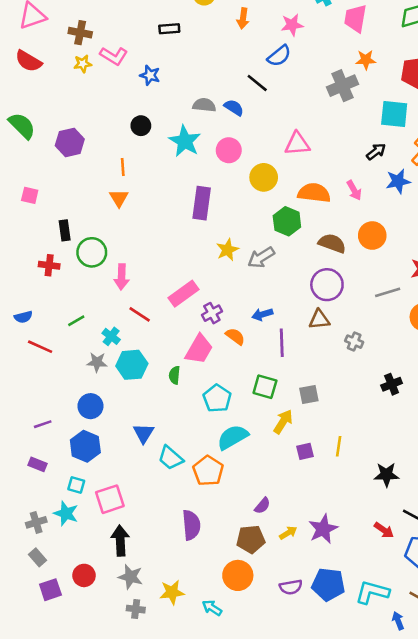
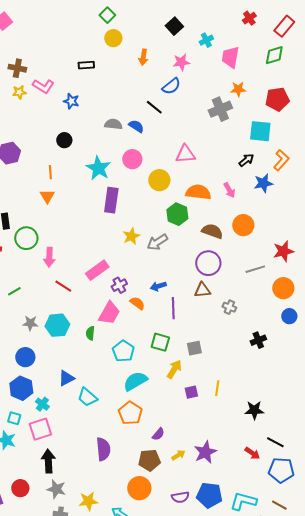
cyan star: (185, 141) -> (98, 168), moved
cyan cross: (111, 336) -> (42, 404), moved
blue triangle: (143, 433) -> (66, 378), turned 30
orange pentagon: (208, 471) -> (130, 413), moved

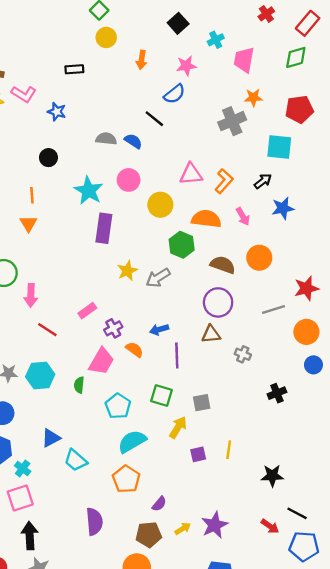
orange L-shape: (281, 160) -> (224, 181), moved
pink rectangle: (97, 270) -> (87, 311), size x0.7

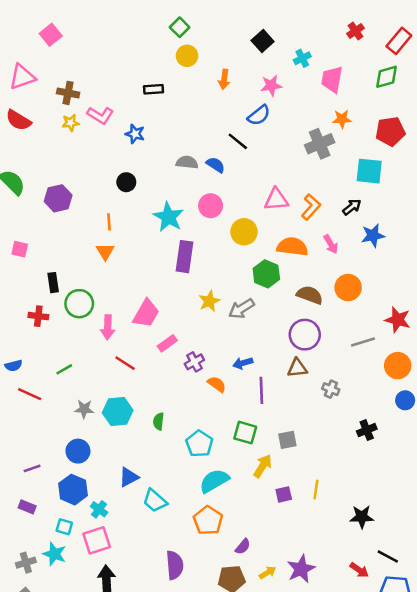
red star: (306, 288) -> (398, 320), turned 30
pink trapezoid: (101, 361) -> (146, 314), moved

